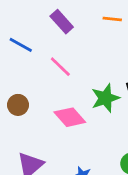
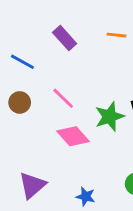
pink line: (60, 67) -> (63, 98), moved
brown circle: (18, 105) -> (20, 102), moved

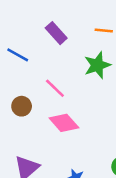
brown circle: (20, 102) -> (22, 106), moved
green star: (110, 117) -> (97, 65), moved

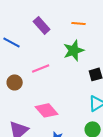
pink line: (55, 88) -> (41, 68), turned -66
pink diamond: (64, 123) -> (47, 110), moved

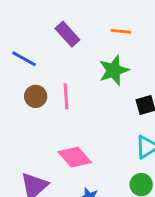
pink line: (41, 68) -> (66, 96), turned -72
brown circle: (15, 82) -> (36, 96), moved

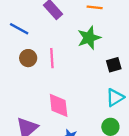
pink diamond: (75, 157) -> (59, 105), turned 35

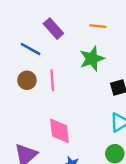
blue line: (19, 29) -> (31, 49), moved

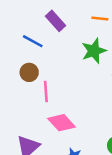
pink line: (52, 80) -> (46, 92), moved
pink diamond: (59, 131) -> (62, 123), turned -36

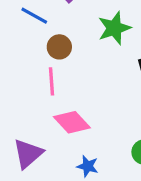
brown circle: (29, 72) -> (59, 47), moved

